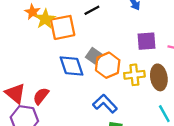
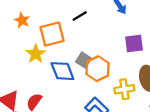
yellow star: (45, 19) -> (36, 54), moved
yellow cross: (134, 75) -> (124, 89), moved

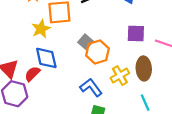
blue diamond: (62, 71) -> (46, 58), moved
yellow cross: (124, 89) -> (120, 76), turned -30

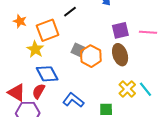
brown ellipse: (144, 68) -> (120, 55), moved
yellow cross: (120, 76) -> (127, 89), moved
blue L-shape: (91, 87) -> (73, 100), moved

